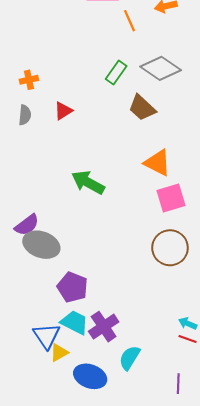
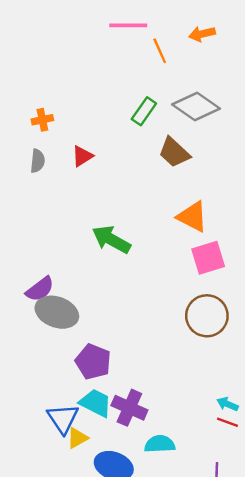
purple cross: (104, 327) -> (129, 408), turned -32
cyan semicircle: (130, 358) -> (160, 444), turned 55

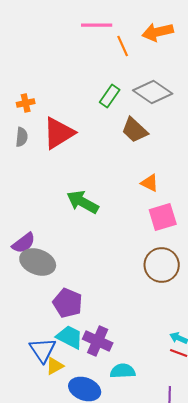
orange arrow: (202, 34) -> (158, 32), size x1.4
red triangle: (82, 156) -> (59, 133), size x1.8
orange triangle: (192, 217) -> (150, 183), size x0.7

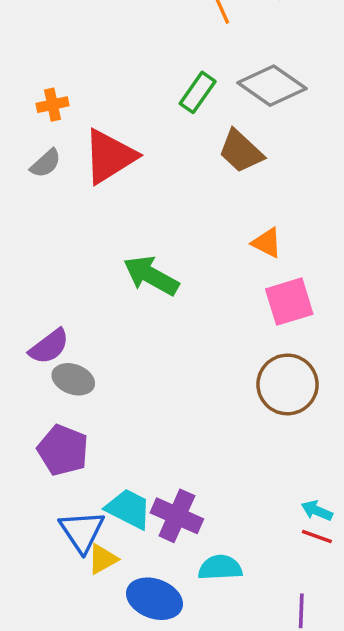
gray semicircle: (22, 137) -> (46, 163), turned 42
gray ellipse: (38, 262) -> (73, 379), size x0.7
purple pentagon: (68, 303) -> (63, 450), moved

